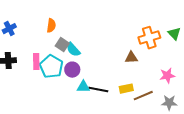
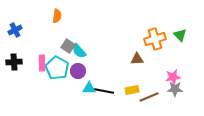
orange semicircle: (51, 26) -> (57, 16), moved
gray star: (169, 103) -> (175, 89), moved

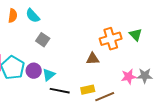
gray square: (68, 46) -> (43, 40), moved
cyan semicircle: (79, 51) -> (33, 16), moved
cyan triangle: (89, 88) -> (49, 75), moved, turned -40
gray star: (175, 89) -> (145, 76), moved

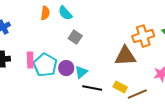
brown triangle: (93, 59) -> (125, 56), size x1.6
yellow rectangle: (88, 90) -> (120, 87), turned 40

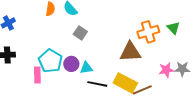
pink rectangle: (30, 60) -> (37, 75), moved
cyan triangle: (81, 72) -> (86, 68), turned 32
yellow rectangle: (120, 87) -> (125, 83), size x1.6

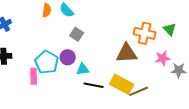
orange cross: (148, 32) -> (145, 33), turned 30
purple circle: (71, 64) -> (68, 57), moved
pink star: (166, 70) -> (163, 58), moved

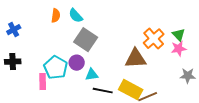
orange cross: (145, 33) -> (154, 39), turned 35
gray square: (77, 34) -> (86, 40), size x1.6
pink star: (163, 58) -> (179, 49), moved

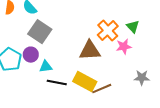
pink star: (179, 49) -> (124, 47), moved
gray star: (188, 76) -> (142, 78), moved

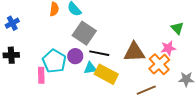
orange cross: (108, 31) -> (159, 64), moved
yellow rectangle: (85, 82) -> (106, 74), moved
black line: (57, 83) -> (99, 53), moved

